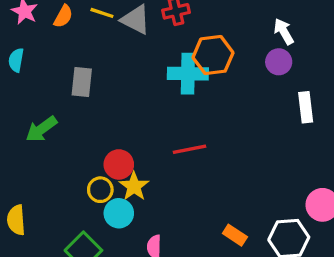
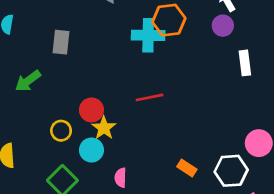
yellow circle: (100, 190) -> (61, 131), moved

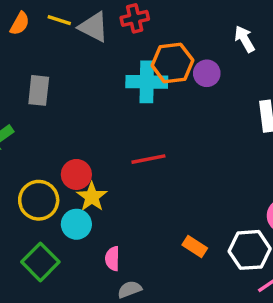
purple circle: (223, 26) -> (207, 73), moved
yellow circle: (61, 131) -> (39, 200), size x1.5

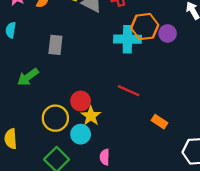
red line: (148, 159) -> (129, 91), turned 35
orange rectangle: (195, 247) -> (160, 122), moved

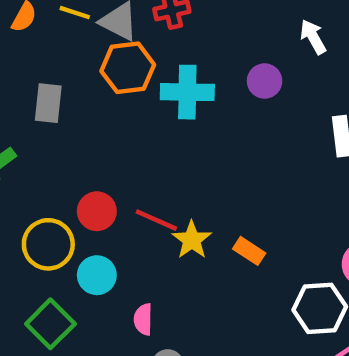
orange hexagon: (145, 27) -> (128, 68), moved
red line: (129, 91) -> (156, 220), moved
yellow star: (91, 116) -> (192, 240), moved

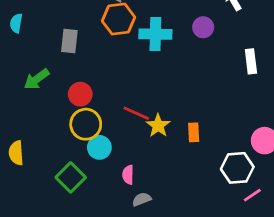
red circle: (97, 211) -> (80, 94), moved
yellow circle: (48, 244) -> (86, 124), moved
orange rectangle: (249, 251) -> (194, 132), turned 54

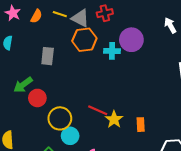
purple circle: (203, 27) -> (131, 40), moved, size x1.5
cyan cross: (155, 34) -> (112, 51), size x0.7
red circle: (80, 94) -> (37, 98), moved

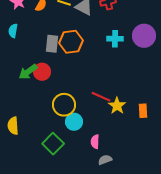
orange hexagon: (84, 40) -> (71, 42), moved
purple circle: (131, 40) -> (144, 36), moved
red circle: (37, 98) -> (42, 72), moved

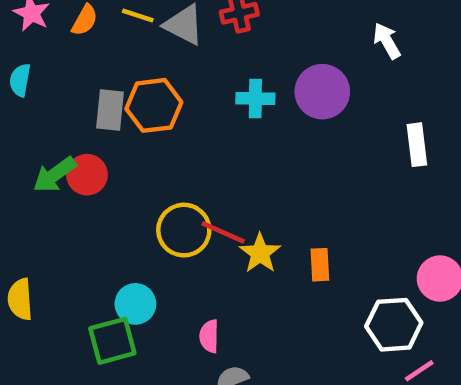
yellow circle: (64, 105) -> (184, 230), moved
cyan circle: (74, 122) -> (135, 304), moved
green square: (53, 144) -> (112, 341), turned 30

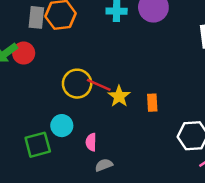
cyan circle: (135, 304) -> (62, 126), moved

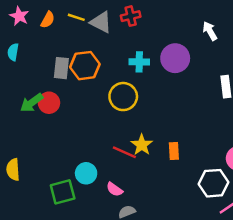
yellow circle: (77, 84) -> (123, 97), moved
red line: (99, 85) -> (124, 152), moved
pink semicircle: (91, 142) -> (115, 189), turned -56

